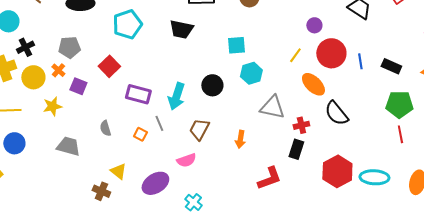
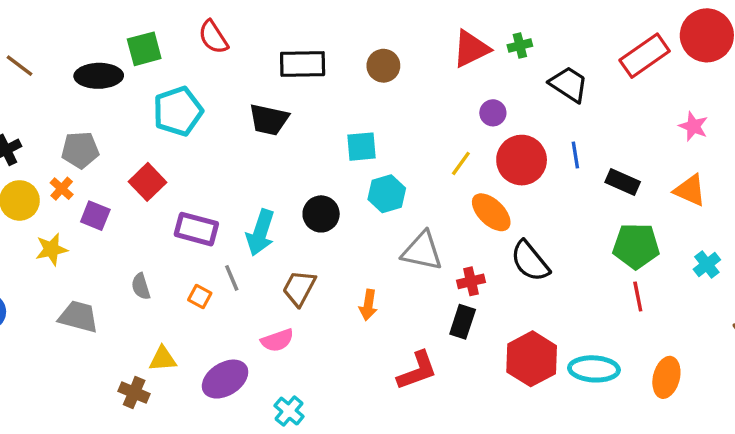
blue line: (360, 61) -> (575, 155), moved
yellow triangle: (118, 171) -> (163, 359), turned -42

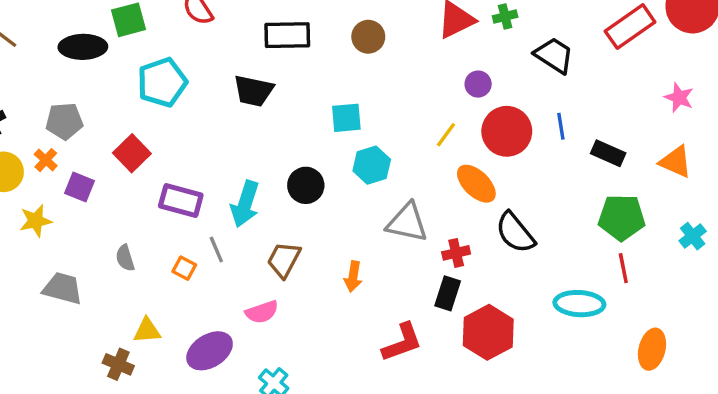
red hexagon: (532, 359) -> (488, 332), moved
cyan ellipse: (594, 369) -> (579, 304), moved

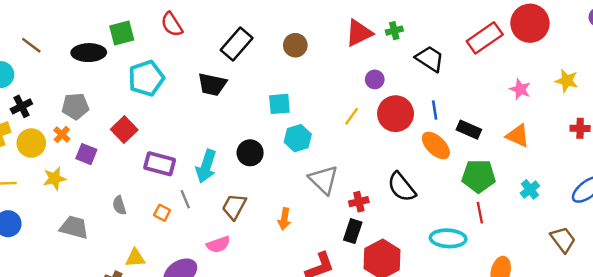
black rectangle: (287, 35) -> (237, 44), turned -48
orange ellipse: (476, 184) -> (436, 145), moved
gray triangle: (407, 223) -> (323, 180), turned 32

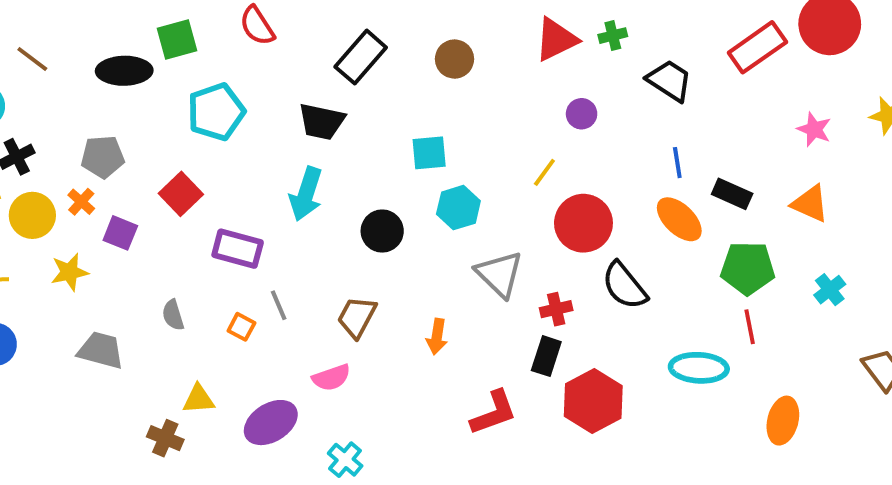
red circle: (396, 114) -> (583, 223), moved
cyan arrow: (206, 166) -> (306, 194), moved

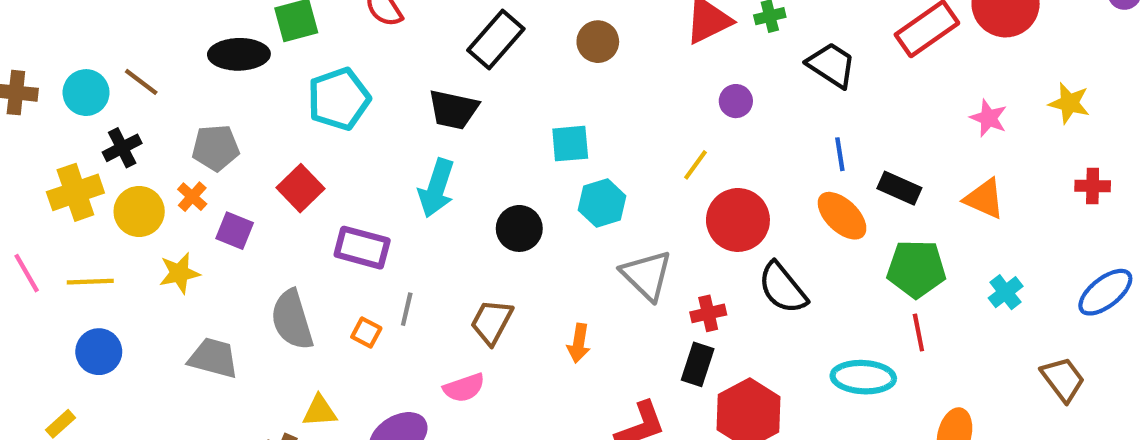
brown line: (32, 59) -> (141, 82), moved
gray line: (279, 305) -> (407, 309), turned 36
gray semicircle: (173, 315) -> (292, 320), size x1.8

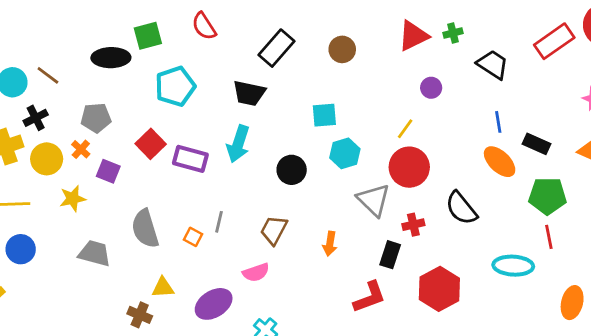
red circle: (738, 220) -> (409, 167), moved
purple rectangle: (362, 248) -> (190, 159), moved
black rectangle: (698, 364) -> (390, 255), moved

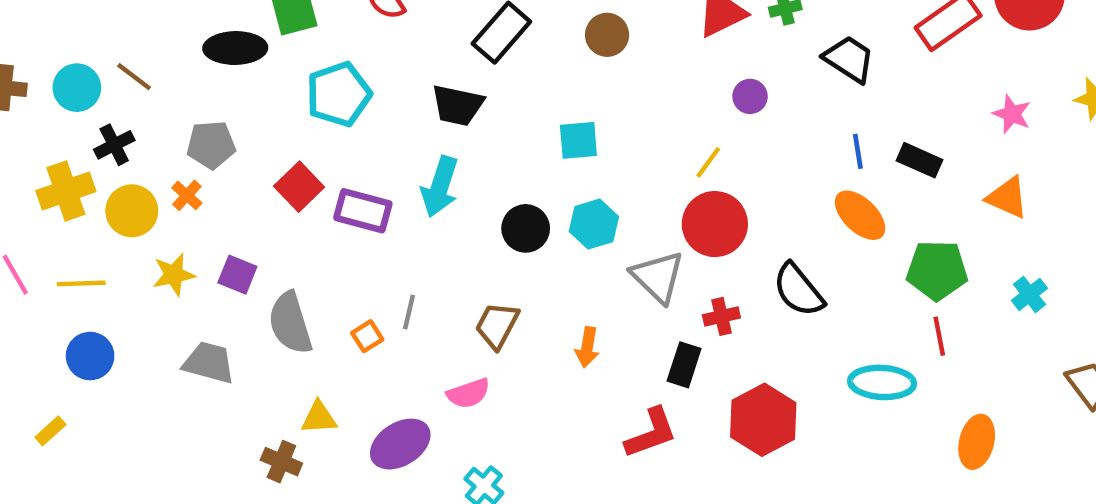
black rectangle: (537, 144) -> (919, 160), moved
cyan hexagon: (345, 153) -> (594, 224), moved
purple square: (108, 171) -> (237, 275), moved
orange square: (193, 237) -> (367, 336), turned 30

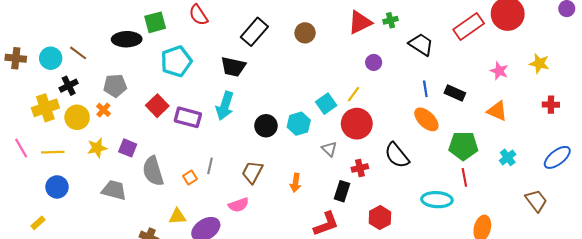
cyan square: (578, 140) -> (326, 104), moved, turned -30
gray triangle: (658, 277) -> (329, 149), size x0.6
yellow triangle: (319, 418) -> (177, 217), moved
red hexagon: (763, 420) -> (380, 218), size x0.7

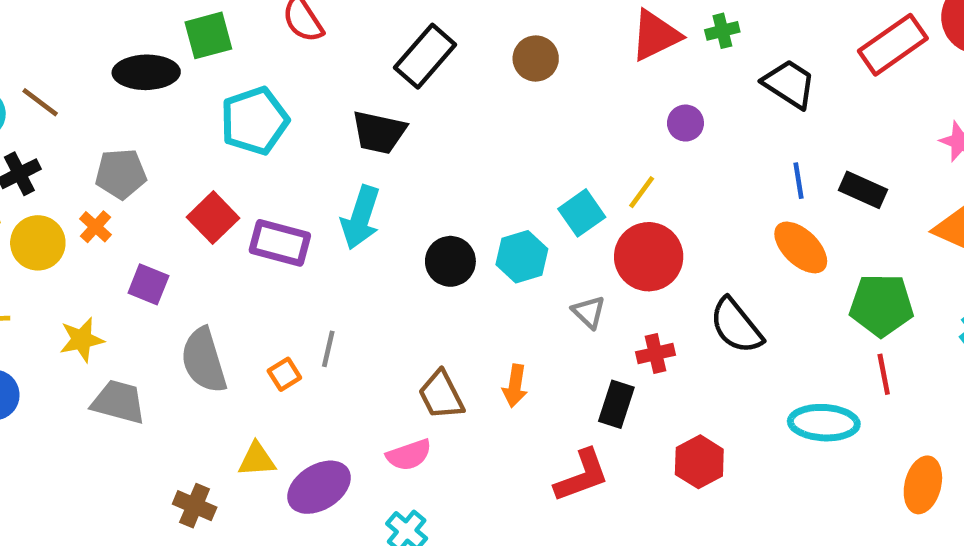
yellow star: (97, 148) -> (82, 340), moved
purple square: (128, 148) -> (148, 284), moved
brown trapezoid: (252, 172) -> (441, 395), moved, turned -55
pink semicircle: (239, 205) -> (409, 455), moved

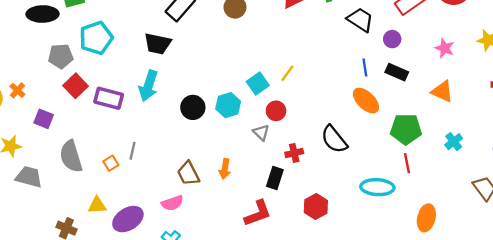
purple circle: (685, 123) -> (392, 39), moved
gray pentagon: (121, 174) -> (61, 56), moved
red circle: (649, 257) -> (276, 111), moved, size x0.6

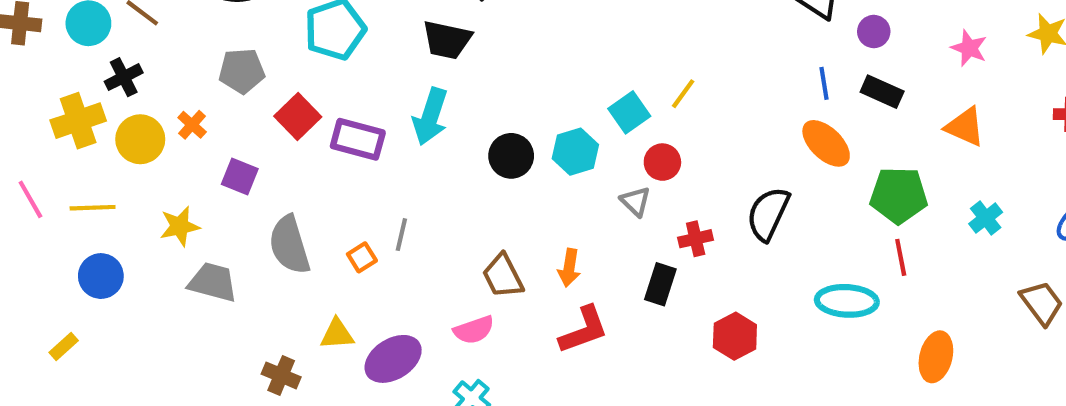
gray pentagon: (61, 56) -> (242, 71), moved
black semicircle: (334, 139) -> (768, 214), turned 64
red L-shape: (258, 213) -> (584, 330), moved

